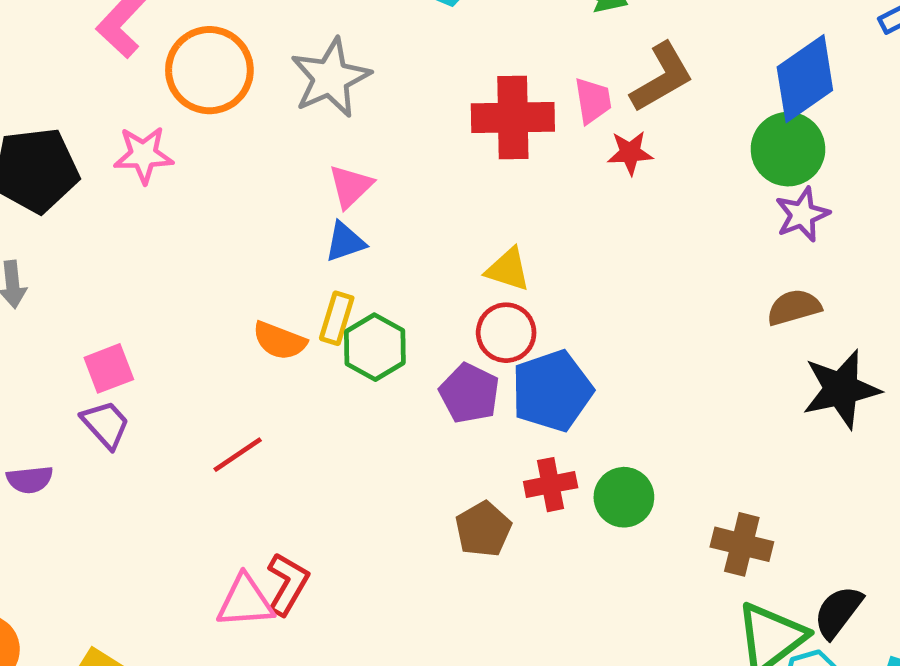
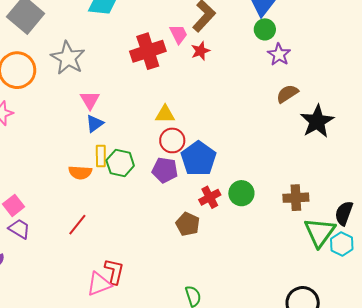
green circle: (788, 149) -> (265, 29), size x0.7

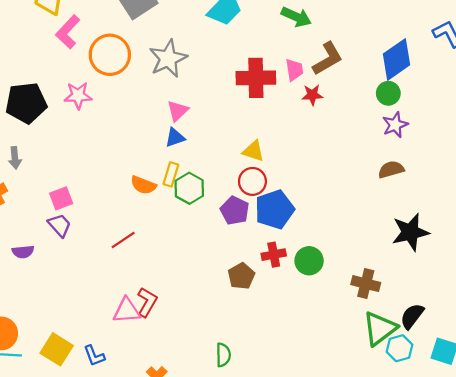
black star: (317, 121) -> (410, 232), moved

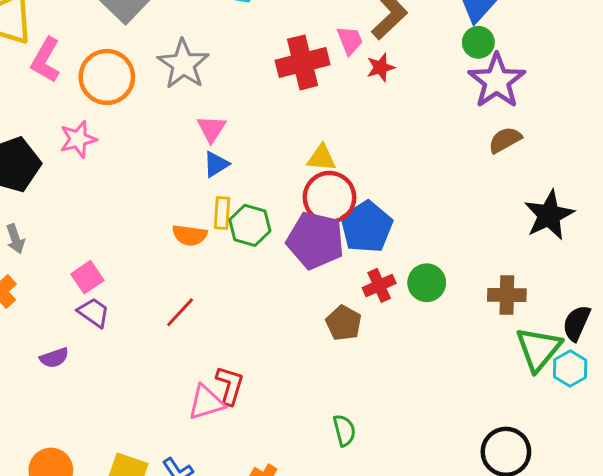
purple star: (395, 125) -> (497, 81), size x1.6
red circle: (252, 181) -> (330, 197), size x1.4
purple pentagon: (235, 211) -> (315, 240), size x1.5

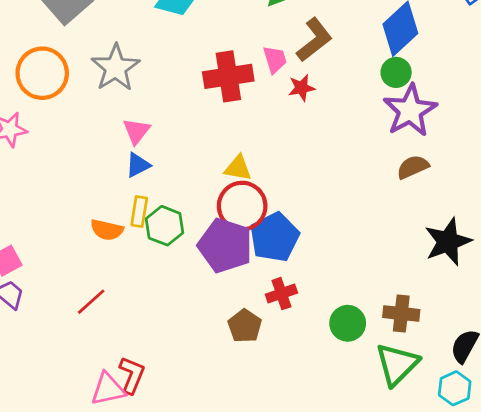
green circle: (427, 283) -> (348, 323), moved
green triangle: (539, 349) -> (397, 364), moved

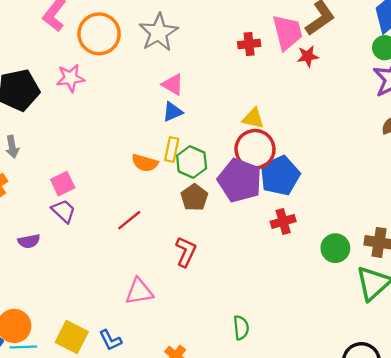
pink trapezoid: (275, 60) -> (287, 32), size x1.6
red cross: (228, 76) -> (249, 44), size x0.6
pink triangle: (137, 131) -> (173, 84), turned -40
brown pentagon: (245, 326) -> (194, 197), moved
red L-shape: (132, 375) -> (186, 252), moved

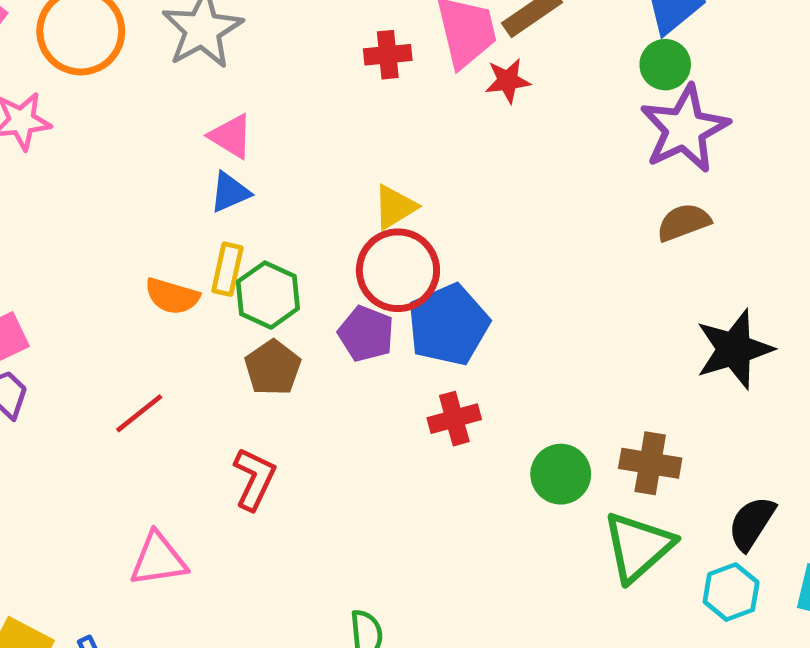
yellow triangle: (253, 118) -> (395, 207), turned -45
purple pentagon: (240, 180) -> (366, 334), size x0.6

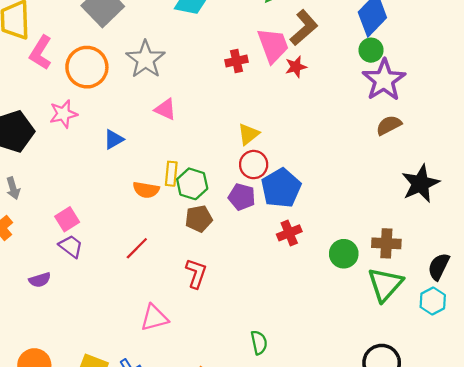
blue triangle: (230, 192) -> (114, 139), moved
red circle: (398, 270) -> (254, 165), size x0.7
brown pentagon: (273, 368) -> (199, 219), turned 30

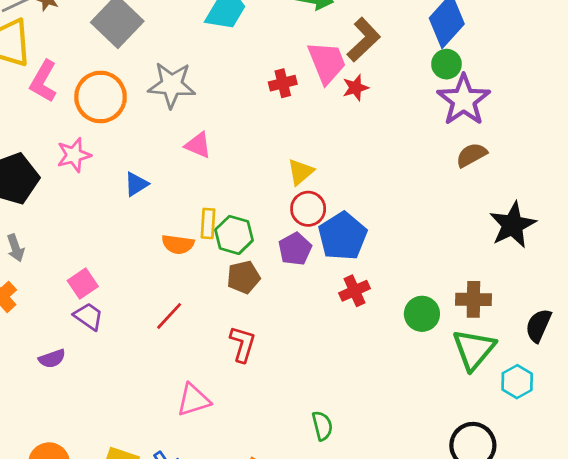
gray star: (146, 59) -> (172, 85), turned -30
purple pentagon: (242, 197) -> (295, 249), turned 30
cyan hexagon: (433, 301) -> (517, 382), moved

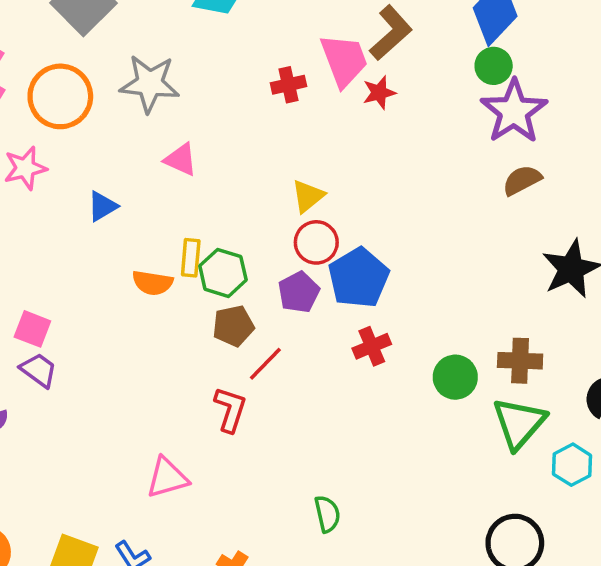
pink square: (83, 284) -> (32, 329), turned -36
red line: (169, 316) -> (265, 364), moved

